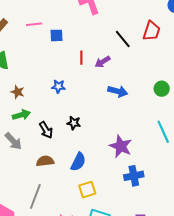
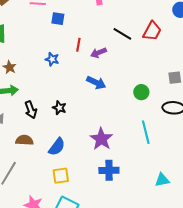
black line: (123, 39) -> (122, 34), turned -30
blue star: (58, 86) -> (52, 59), moved
green circle: (162, 89) -> (141, 92), moved
blue arrow: (118, 91) -> (96, 83), moved

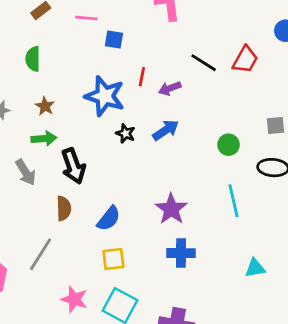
blue star: (52, 59) -> (105, 96), size x2.0
blue arrow: (96, 83) -> (166, 130), turned -60
black star: (59, 108) -> (125, 133), moved
black arrow: (31, 110) -> (73, 166), size x1.4
brown semicircle: (24, 140) -> (64, 208), turned 84

